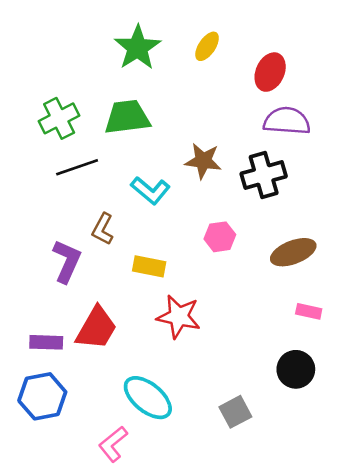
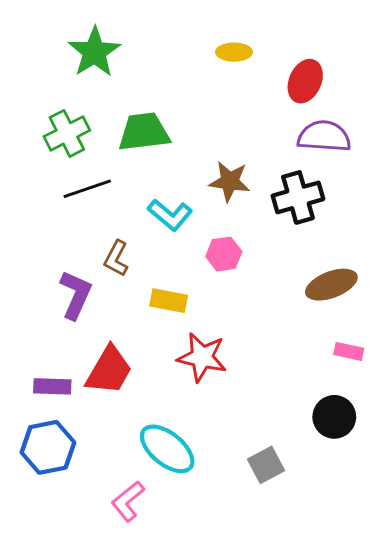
yellow ellipse: (207, 46) -> (234, 52), turned 56
green star: (138, 48) -> (94, 52), moved
pink hexagon: (220, 237) -> (224, 254), moved

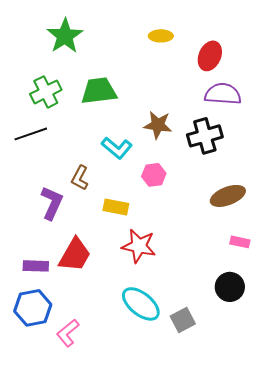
black line: (87, 189) -> (31, 134), moved
cyan ellipse: (167, 449) -> (141, 304), moved
pink L-shape: (128, 501) -> (68, 333), moved

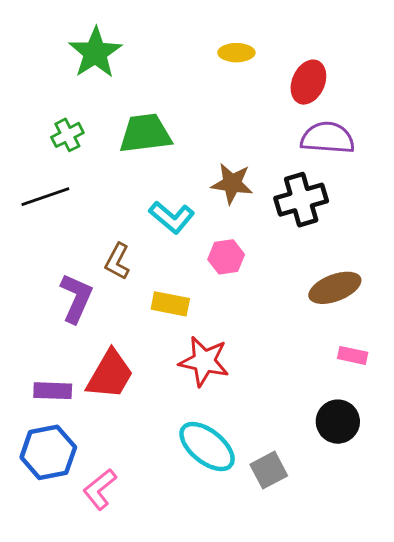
green cross: (46, 92) -> (67, 135), size x0.7

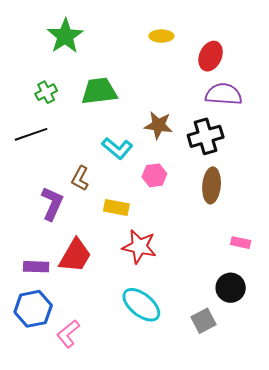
brown ellipse: (335, 288) -> (212, 185), moved, turned -64
gray square: (269, 470) -> (204, 321), moved

